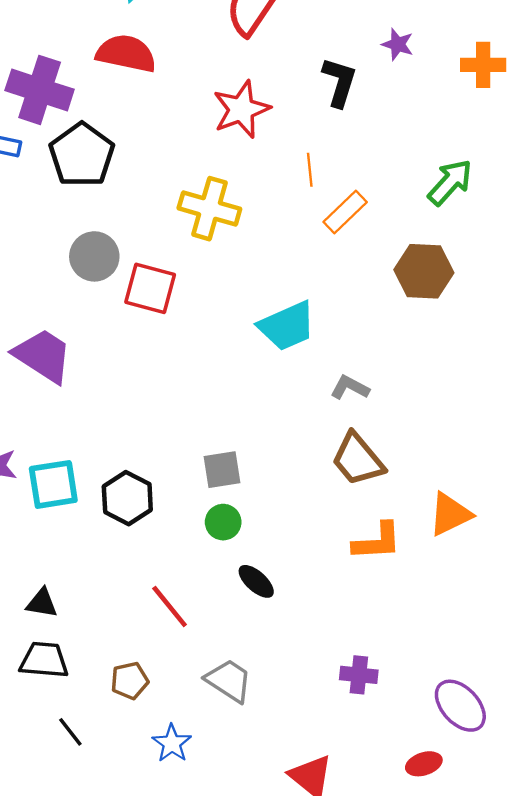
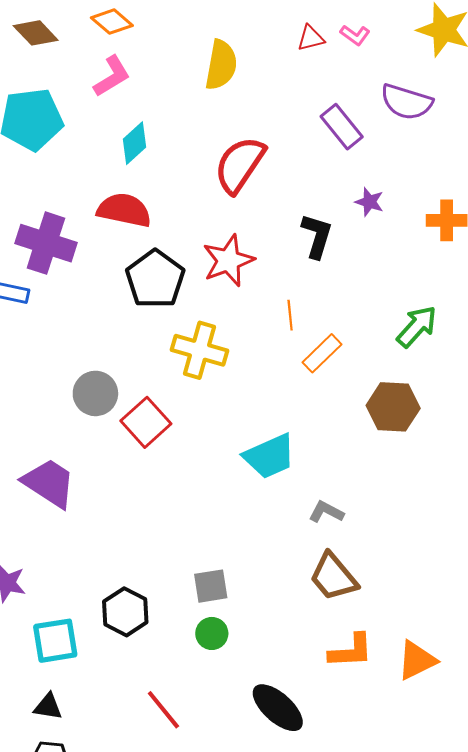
black pentagon: (82, 155) -> (155, 279), moved
red square: (150, 288) -> (146, 422), turned 33
cyan square: (53, 484) -> (55, 641), moved
orange triangle: (450, 514) -> (417, 660), moved
black ellipse: (256, 581) -> (278, 708), moved, size x1.6

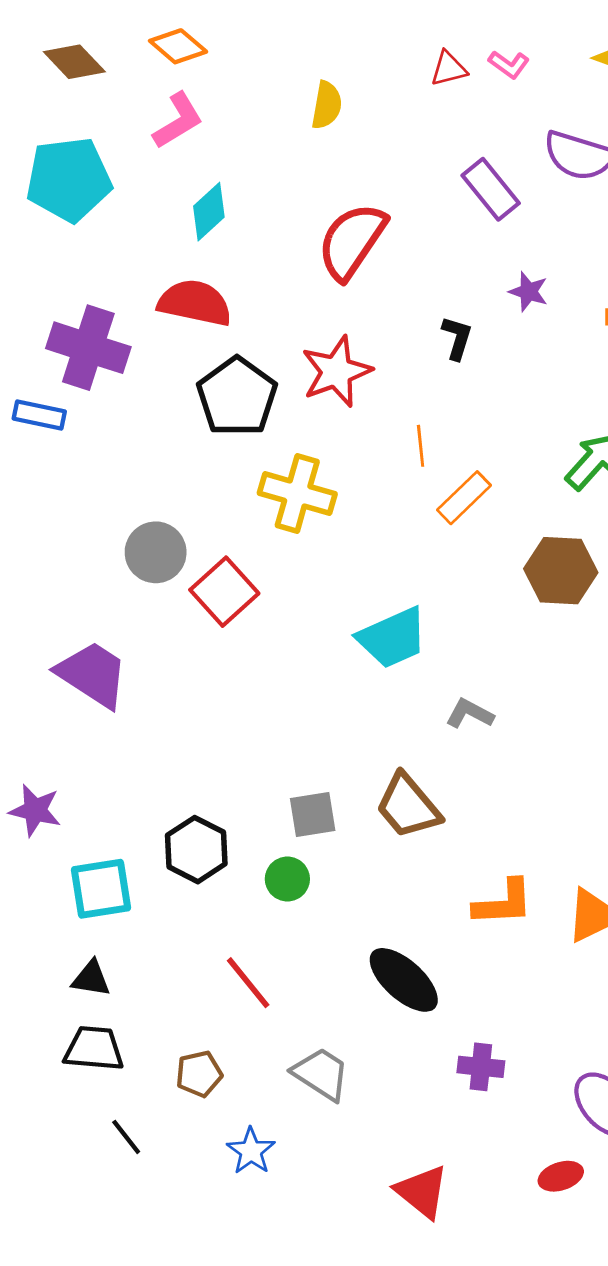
yellow semicircle: (221, 65) -> (327, 105), size x0.7
black L-shape: (317, 236) -> (457, 338), size x0.7
brown trapezoid: (333, 577) -> (408, 806), moved
green circle: (212, 633) -> (287, 879), moved

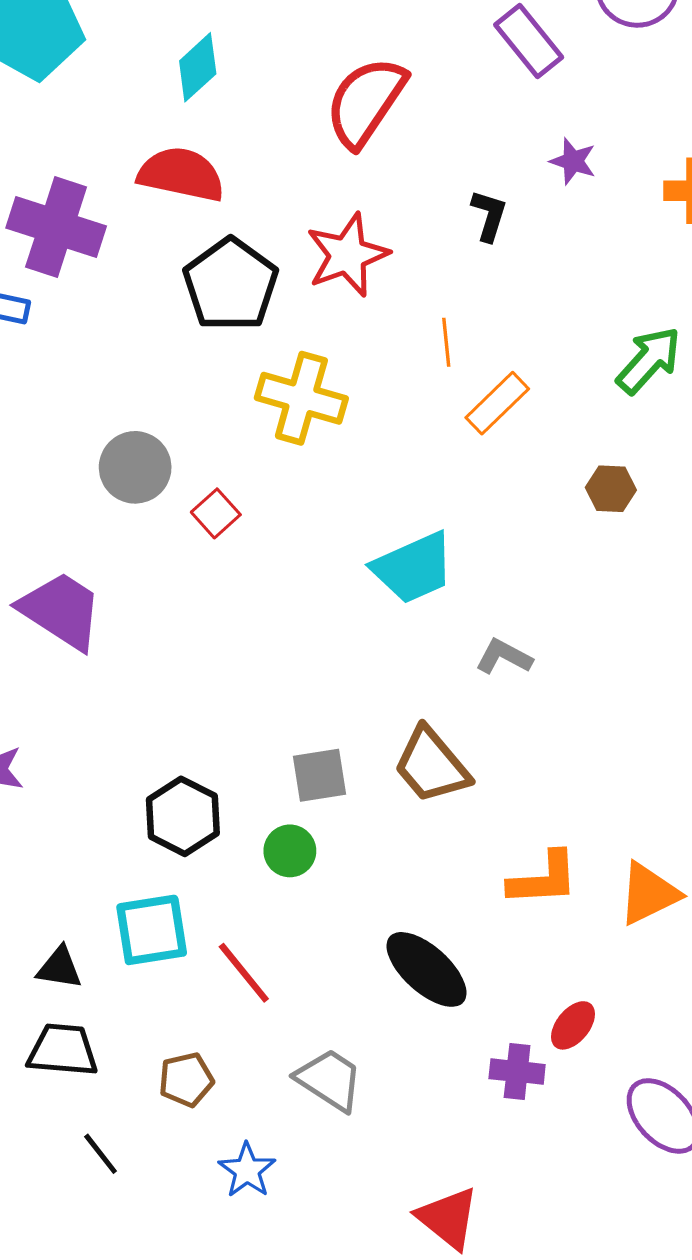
brown hexagon: (561, 571) -> (611, 489), size x0.6
red square: (224, 592) -> (216, 513), size x0.6
cyan square: (101, 889) -> (152, 930), moved
red ellipse: (561, 1176) -> (573, 1025), moved, turned -33

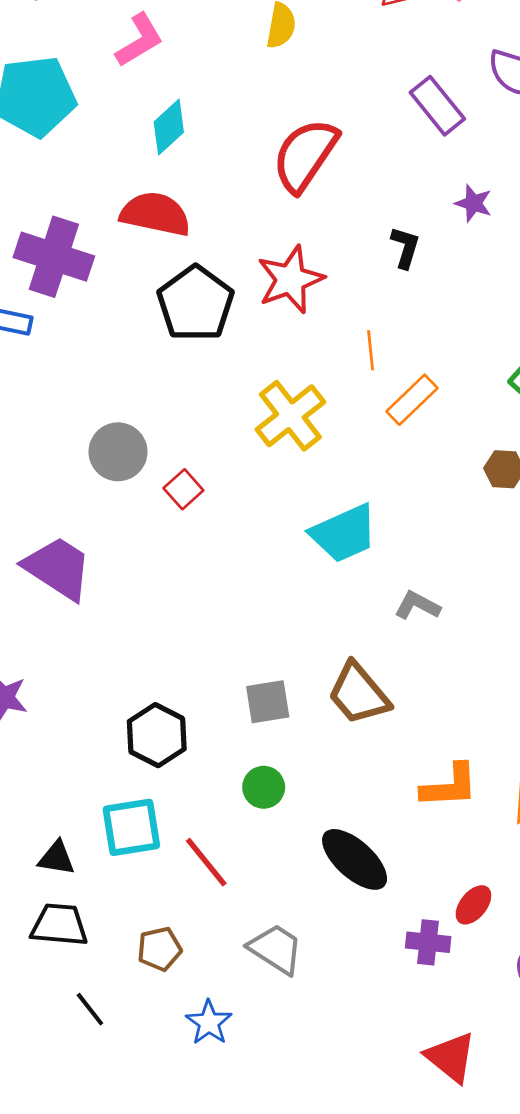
yellow cross: (301, 398) -> (290, 416), moved, turned 36
green circle: (290, 851) -> (264, 787), moved
red triangle: (448, 1218) -> (451, 1057), moved

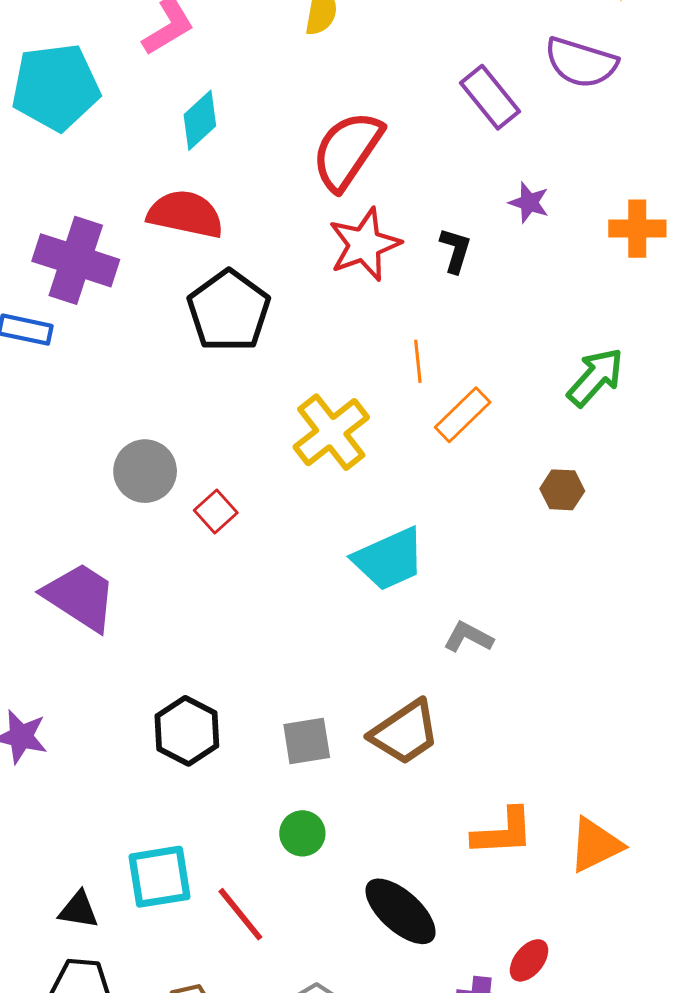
red star: (290, 279) -> (364, 244), moved
brown trapezoid: (359, 694) -> (405, 732), turned -84
black hexagon: (157, 735) -> (187, 731), moved

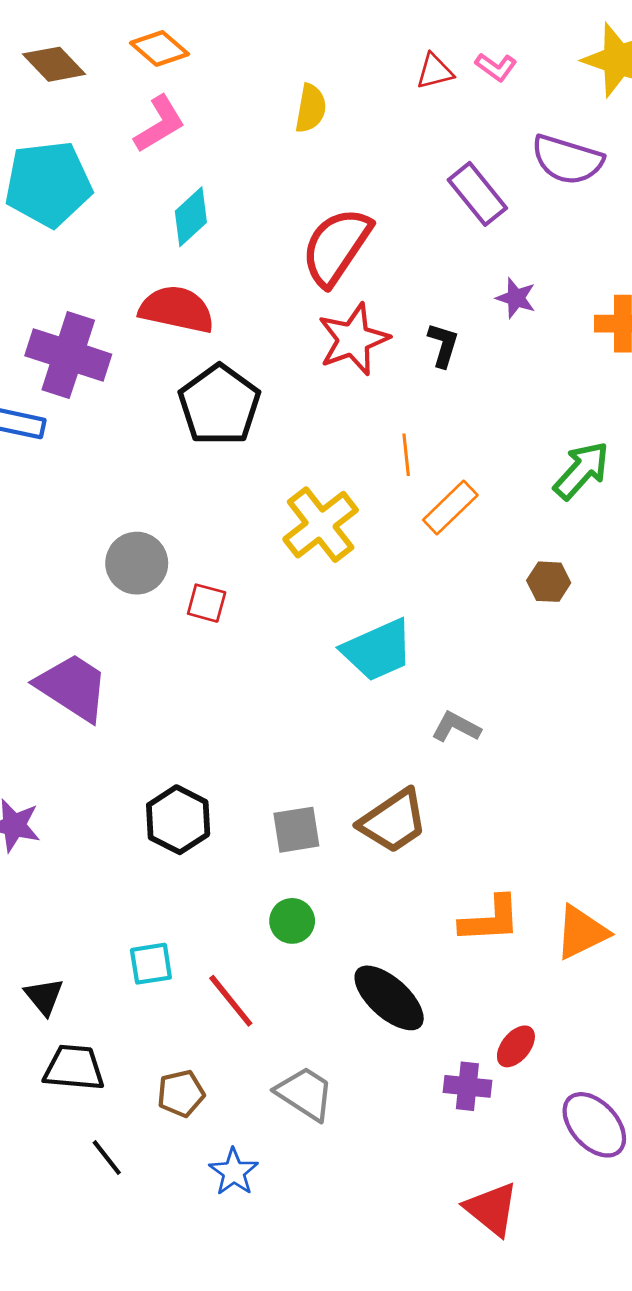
red square: (216, 511) -> (207, 603), turned -33
cyan square: (159, 877) -> (151, 964), size x0.7
black triangle: (79, 910) -> (44, 996), moved, turned 42

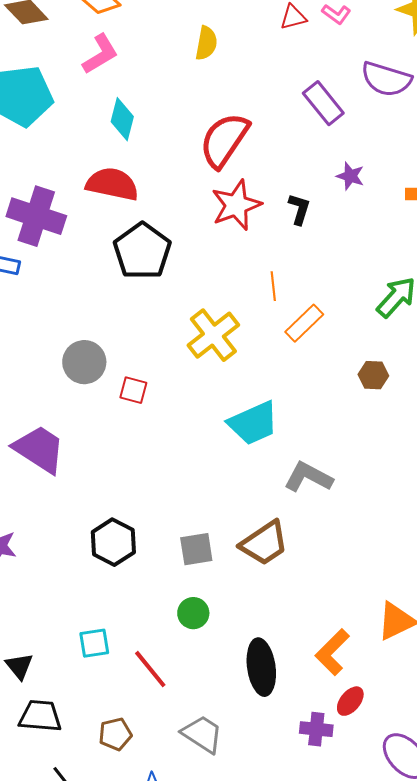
cyan diamond: (191, 217) -> (122, 119), turned -33
gray L-shape: (456, 727) -> (308, 477), size x1.4
orange L-shape: (490, 920) -> (332, 652), moved, turned 138
black ellipse: (389, 998) -> (261, 667), turned 40

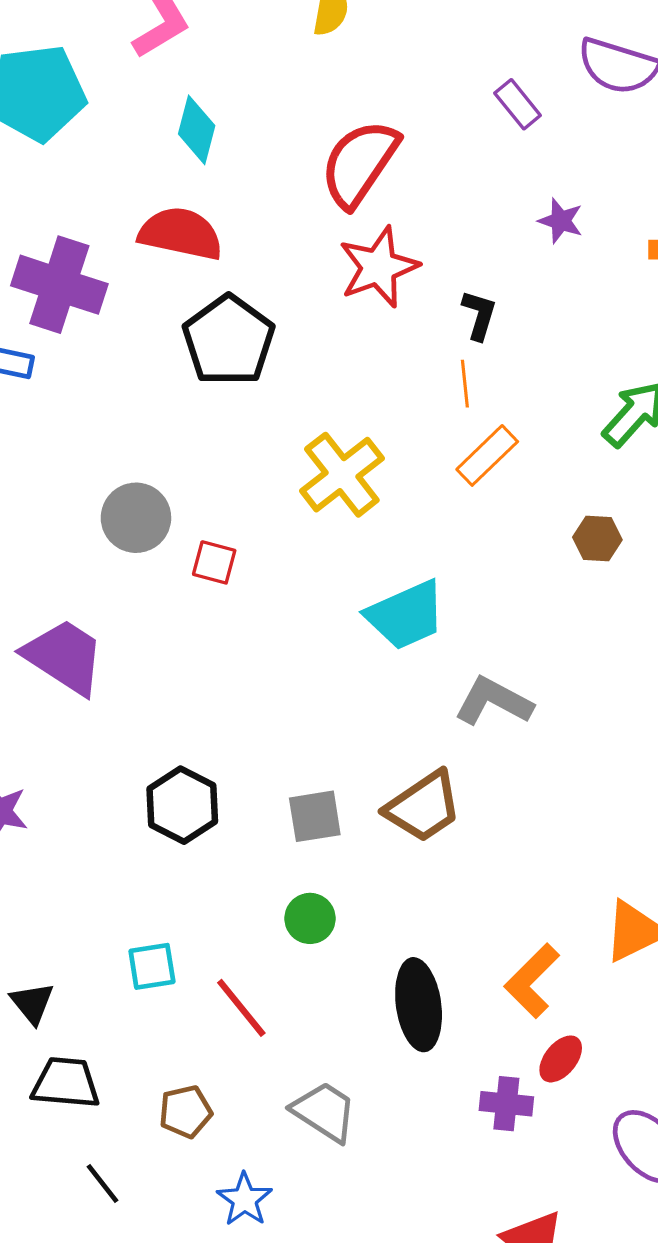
purple rectangle: (323, 103) -> (518, 104), size x0.7
black L-shape: (299, 209) -> (479, 315), moved
orange line: (273, 286) -> (465, 384), moved

